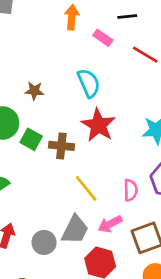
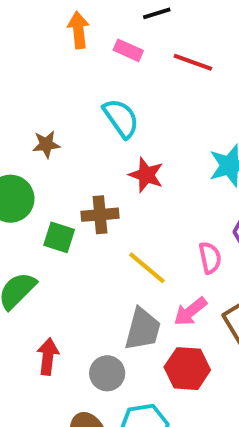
red star: (98, 125) -> (146, 175), size x0.7
green square: (31, 139) -> (59, 237), moved
gray circle: (44, 242) -> (107, 373), moved

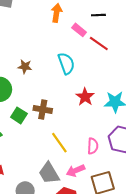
red line: (193, 62) -> (99, 43), moved
red star: (146, 175) -> (85, 97), moved
gray trapezoid: (143, 329) -> (49, 173), turned 120

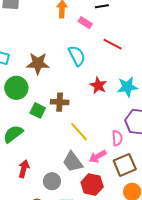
red line: (99, 43) -> (113, 44), moved
brown star: (25, 67) -> (38, 63), size x1.6
pink semicircle: (93, 146) -> (117, 138), moved

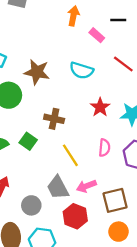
cyan semicircle: (77, 56) -> (81, 70), turned 125
green square: (38, 110) -> (28, 141), moved
pink semicircle: (117, 138) -> (104, 148), moved

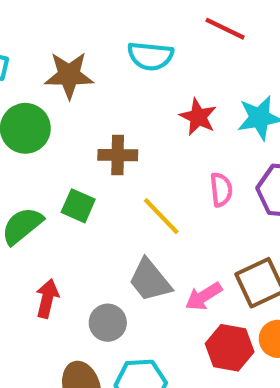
pink arrow: (86, 186) -> (204, 296), moved
red hexagon: (75, 216) -> (230, 348), moved

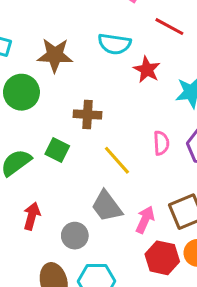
red star: (198, 117) -> (147, 70), moved
pink arrow: (204, 296) -> (145, 220), turned 144

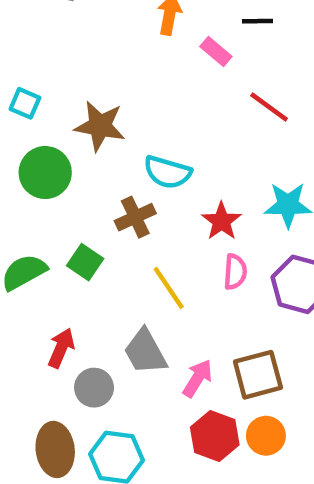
cyan semicircle: (114, 44) -> (168, 172), moved
red star: (147, 70) -> (221, 221), moved
brown cross: (88, 115) -> (135, 217), turned -36
red arrow: (32, 216) -> (61, 348), moved

